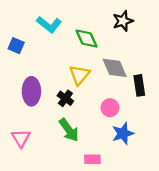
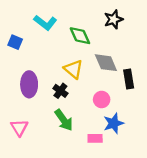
yellow triangle: (79, 75) -> (73, 69), turned -30
pink rectangle: (92, 159) -> (95, 138), moved

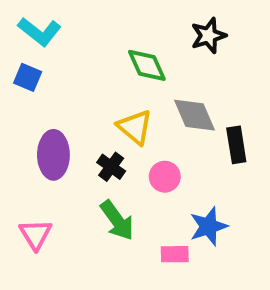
cyan L-shape: (45, 23) -> (40, 32), moved
pink circle: (102, 99) -> (165, 177), moved

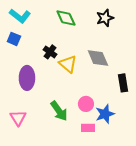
green diamond: (147, 65) -> (66, 18), moved
black rectangle: (236, 145) -> (123, 83), moved
black cross: (111, 167) -> (50, 52), moved
pink circle: (165, 177) -> (86, 104), moved

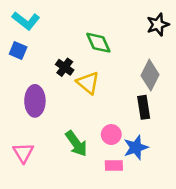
green diamond: (66, 18) -> (98, 43), moved
black star: (105, 18) -> (158, 25), moved
gray diamond: (98, 58) -> (150, 75), moved, turned 50
black rectangle: (123, 83) -> (144, 107), moved

